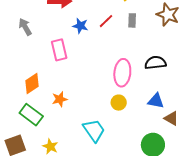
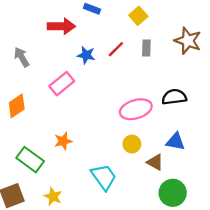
pink rectangle: (59, 50) -> (62, 84), turned 65
pink ellipse: (122, 73) -> (136, 109), turned 68
orange diamond: (32, 84) -> (17, 106), moved
brown triangle: (171, 118) -> (155, 162), moved

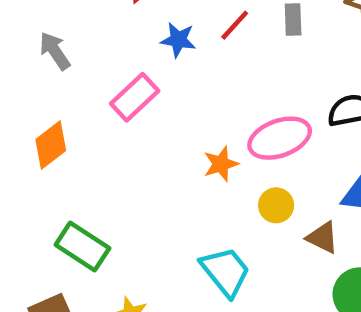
orange star: (63, 141) -> (221, 164), moved

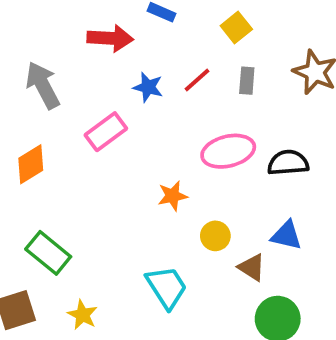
gray arrow: (55, 51) -> (43, 85), size x1.4
pink ellipse: (280, 138) -> (228, 151), moved

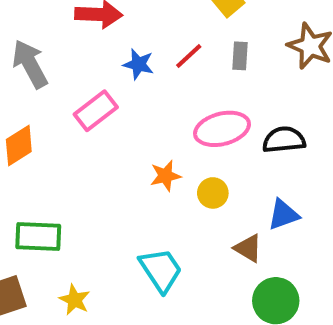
blue triangle: (286, 235) -> (283, 215), turned -32
yellow circle: (215, 236) -> (213, 193), moved
green rectangle: (48, 253) -> (38, 237), turned -36

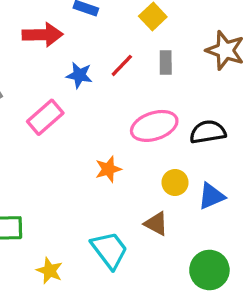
yellow circle: (213, 193) -> (175, 182), moved
brown triangle: (248, 248) -> (156, 224), moved
yellow star: (75, 300) -> (50, 271), moved

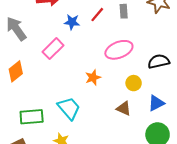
black semicircle: (208, 132) -> (159, 61), moved
blue triangle: (211, 196) -> (156, 103), moved
cyan trapezoid: (109, 250) -> (69, 108), moved

